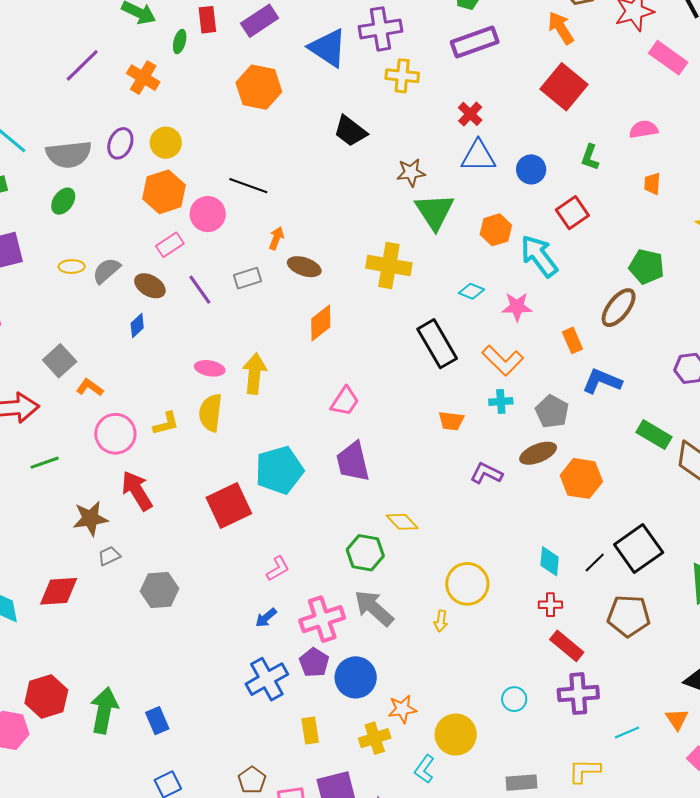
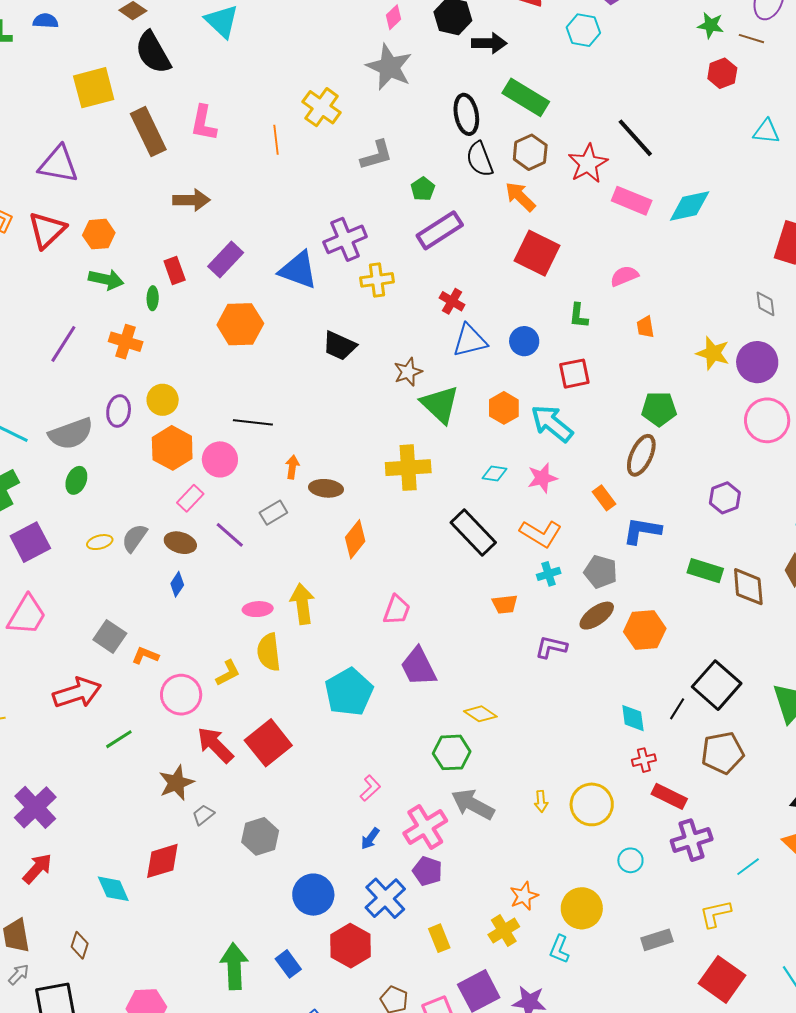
red square: (572, 213) -> (574, 374), turned 36
red square: (229, 505) -> (268, 743), moved
yellow circle: (467, 584) -> (592, 804), moved
blue circle: (356, 677) -> (313, 895), moved
red hexagon: (46, 696) -> (351, 946), moved

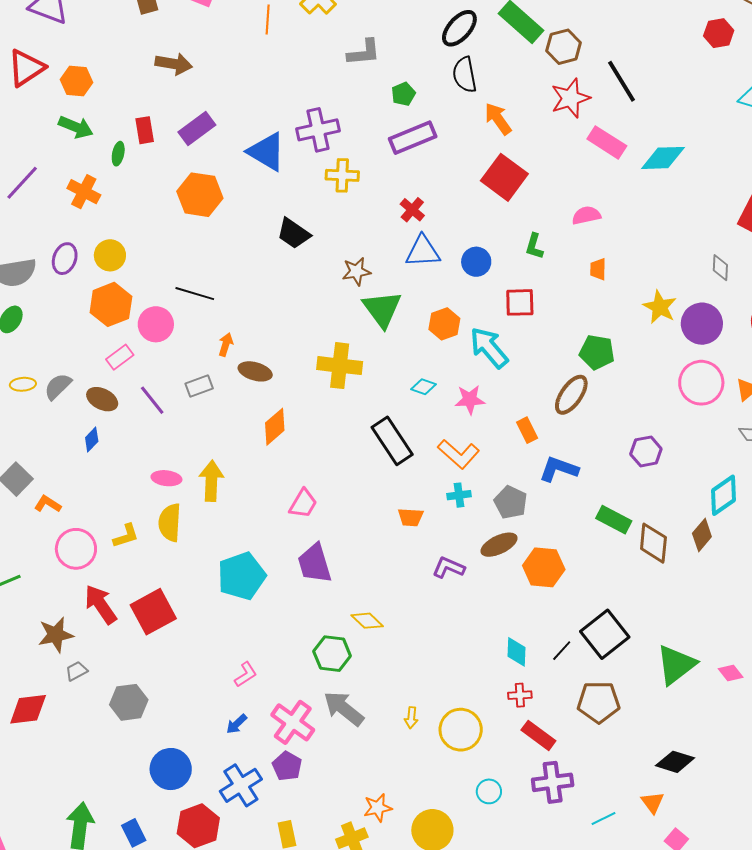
black ellipse: (466, 114) -> (459, 28), turned 42
brown hexagon: (530, 152) -> (564, 47), moved
pink cross: (425, 827) -> (293, 722), turned -33

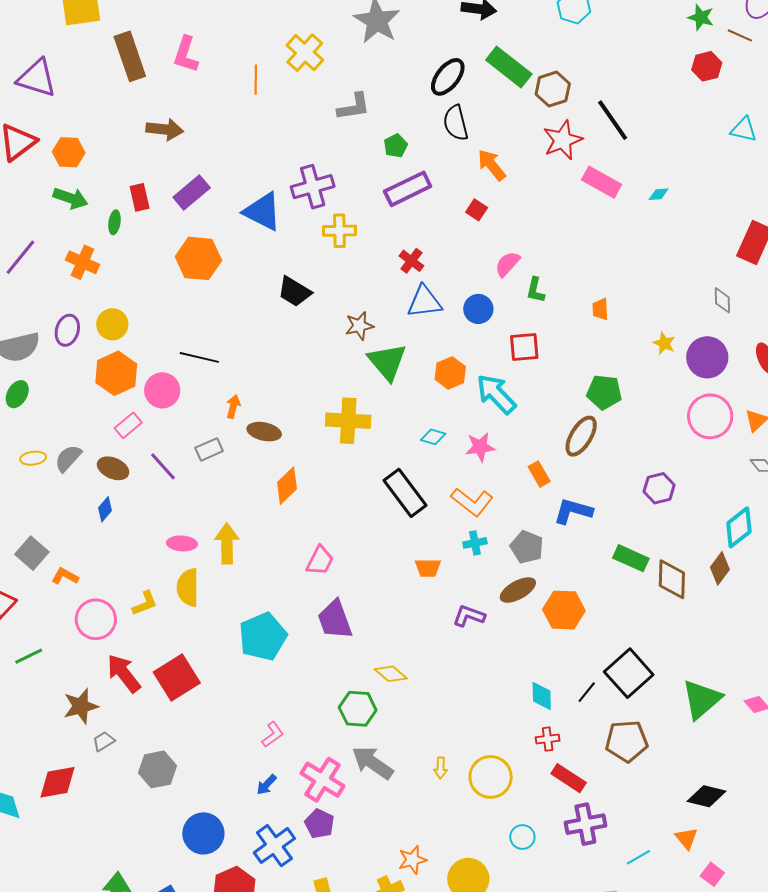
cyan diamond: (663, 158) -> (659, 194), size x0.5
red square: (504, 177) -> (477, 210), moved, size x0.5
pink semicircle: (586, 215) -> (507, 264), moved, turned -32
yellow star: (660, 307) -> (664, 343), size x0.7

